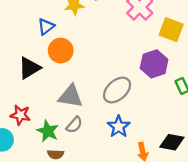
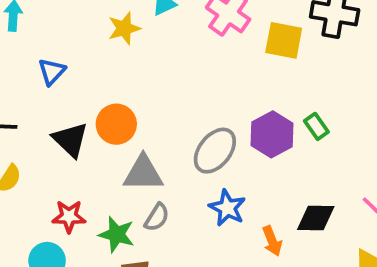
blue triangle: (46, 27) -> (52, 72), moved
orange circle: (61, 51) -> (116, 124), moved
purple hexagon: (154, 64) -> (272, 134), moved
black triangle: (29, 68) -> (70, 140), turned -35

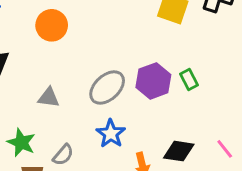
orange circle: (116, 124) -> (52, 25), moved
gray triangle: (143, 173) -> (49, 97), size x0.7
gray semicircle: (157, 217) -> (63, 155), moved

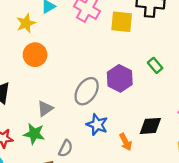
green rectangle: (189, 79) -> (155, 65), moved
gray triangle: (49, 97) -> (45, 109), turned -30
green star: (21, 143) -> (34, 134), moved

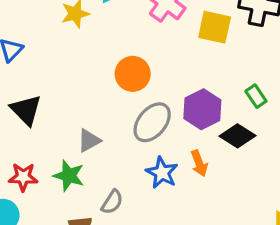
orange circle: (35, 55) -> (133, 74), moved
black diamond: (150, 126) -> (238, 136), moved, turned 30
orange arrow: (126, 142) -> (199, 163), moved

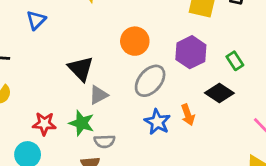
purple hexagon: (202, 109) -> (191, 52), moved
black triangle: (26, 110) -> (81, 69), moved
gray semicircle: (112, 202) -> (104, 141), moved, turned 54

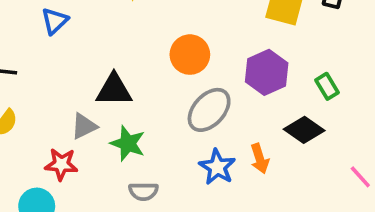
black triangle: (81, 69) -> (114, 90), turned -48
gray triangle: (98, 95) -> (84, 126), moved
green star: (82, 123) -> (128, 143), moved

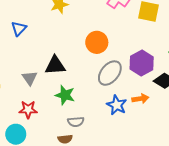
purple hexagon: (267, 72) -> (142, 63), moved
gray triangle: (84, 126) -> (30, 78), moved, turned -35
orange arrow: (260, 159) -> (140, 99), turned -77

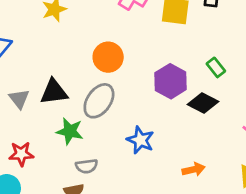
gray ellipse: (110, 73) -> (99, 101), moved
gray triangle: (30, 78) -> (19, 99), moved
orange arrow: (140, 99) -> (194, 169), moved

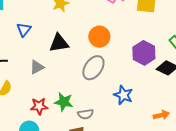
black triangle: (54, 92) -> (59, 43), moved
gray triangle: (19, 99) -> (37, 67), turned 42
green star: (70, 131) -> (64, 102), moved

